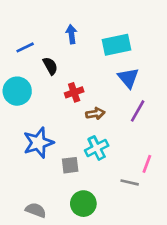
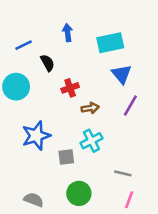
pink line: (147, 164) -> (129, 200), moved

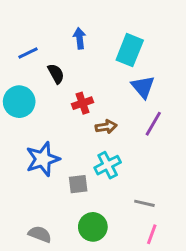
cyan rectangle: (110, 43) -> (130, 50), turned -56

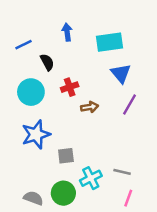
cyan rectangle: (130, 50) -> (110, 42), turned 60
cyan circle: (19, 102) -> (31, 92), moved
cyan cross: (108, 165) -> (91, 178), moved
green circle: (93, 227) -> (63, 193), moved

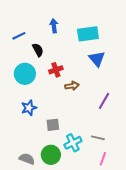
purple line: (130, 105) -> (104, 101), moved
blue star: (36, 134) -> (29, 108), size x0.7

